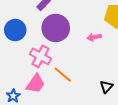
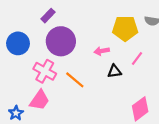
orange line: (63, 75) -> (75, 80), moved
black triangle: (106, 87) -> (114, 71), moved, turned 40

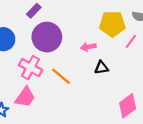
pink line: (137, 58) -> (131, 41), moved

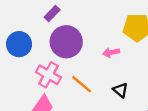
black triangle: (101, 68) -> (120, 90), moved, turned 48

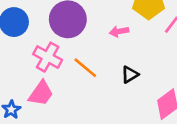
black triangle: (120, 90) -> (130, 75), turned 49

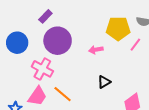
orange line: (85, 68) -> (63, 94), moved

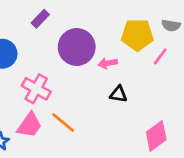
purple circle: (58, 41) -> (77, 47), moved
black triangle: (104, 82) -> (118, 94), moved, turned 40

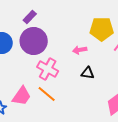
purple circle: (77, 47) -> (34, 41), moved
pink cross: (36, 89) -> (48, 69), moved

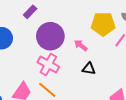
purple circle: (34, 41) -> (50, 36), moved
pink arrow: (80, 50) -> (81, 45), turned 48

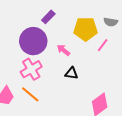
purple rectangle: (30, 12) -> (48, 17), moved
pink cross: (48, 65) -> (31, 69), turned 30

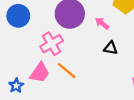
pink cross: (31, 69) -> (52, 44), moved

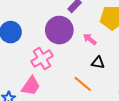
orange line: (67, 71) -> (83, 84), moved

